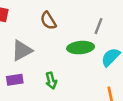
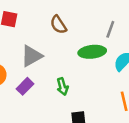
purple rectangle: (15, 80) -> (25, 86), turned -35

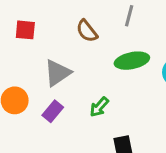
gray line: (110, 29) -> (129, 16), moved
green arrow: (62, 86) -> (99, 107), turned 63

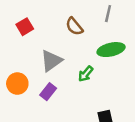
red square: (25, 30) -> (25, 27), turned -35
green arrow: (99, 107) -> (86, 74), moved

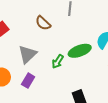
green ellipse: (111, 50) -> (80, 51), moved

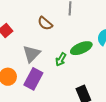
purple rectangle: (28, 81) -> (33, 79), size x1.5

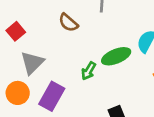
gray triangle: (32, 54) -> (32, 63), moved

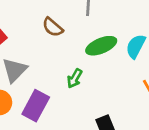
green ellipse: (116, 56) -> (101, 46), moved

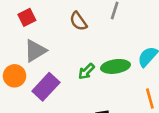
green ellipse: (101, 46) -> (115, 66), moved

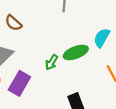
brown semicircle: (78, 21) -> (13, 23), moved

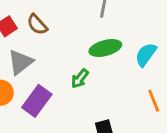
green ellipse: (76, 52) -> (105, 48), moved

